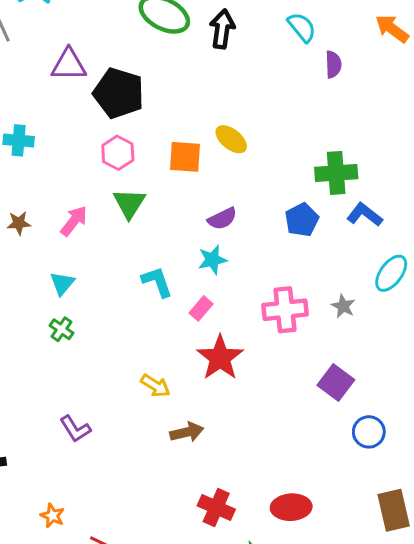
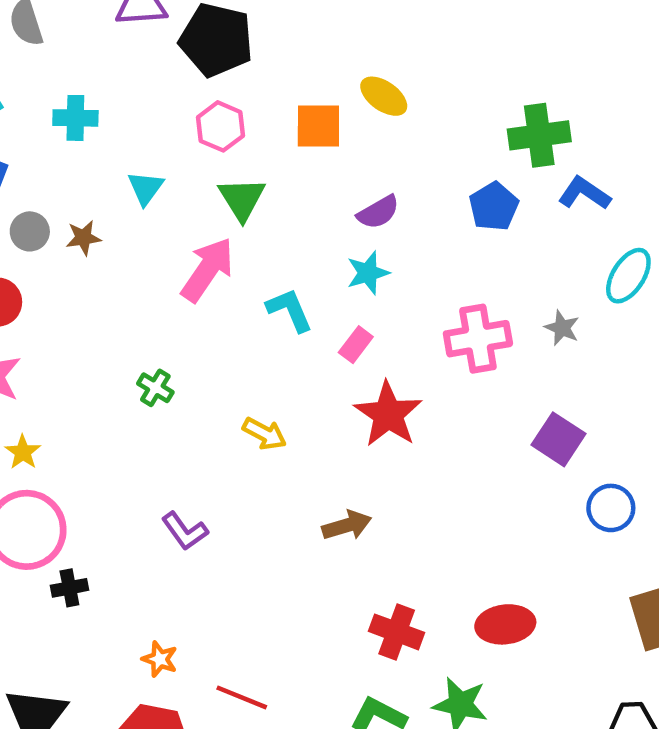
pink arrow: (74, 221) -> (207, 270), moved, size x1.4
cyan triangle: (62, 283) -> (146, 188), moved
yellow arrow: (155, 386) -> (264, 434), moved

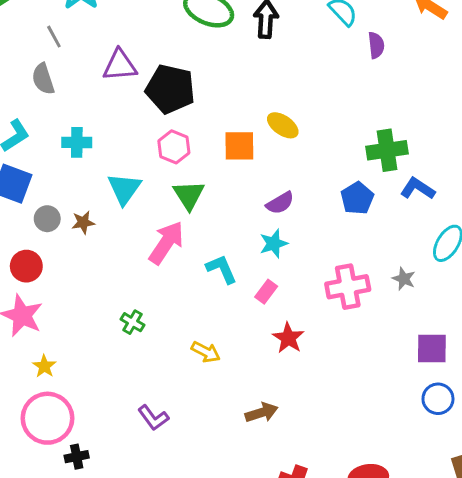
cyan triangle: (146, 188) -> (124, 189), size x1.4
red star: (388, 414) -> (288, 338), size x0.7
purple square: (559, 439) -> (432, 349), moved, turned -32

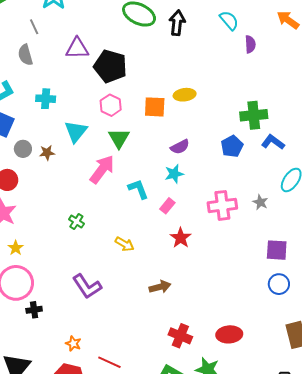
yellow ellipse: (283, 125) -> (185, 95), turned -45
purple L-shape: (153, 418) -> (87, 286), size x1.4

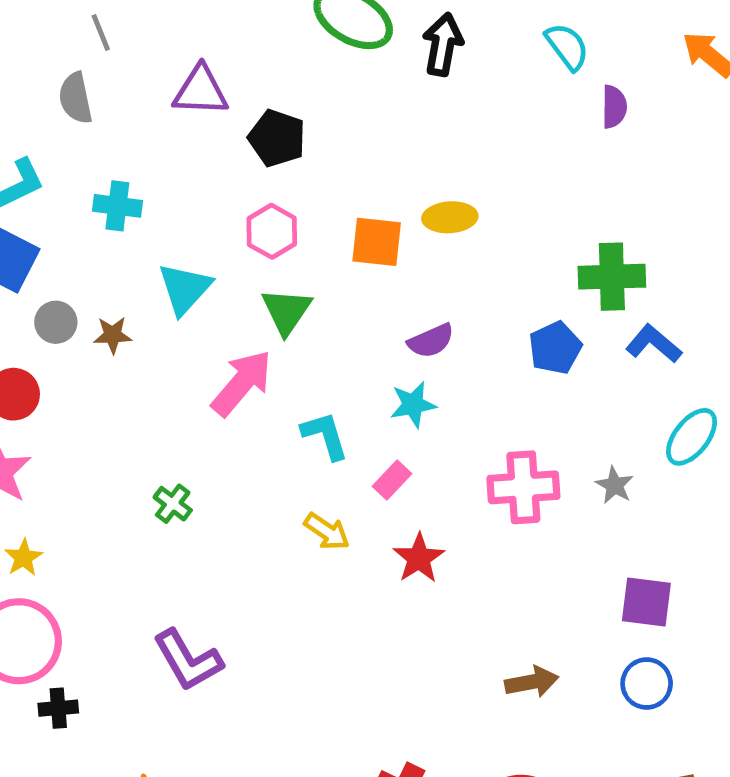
black pentagon: (110, 66) -> (277, 138), size x0.7
yellow arrow: (125, 244) -> (327, 531), moved
brown arrow: (160, 287) -> (532, 682), moved

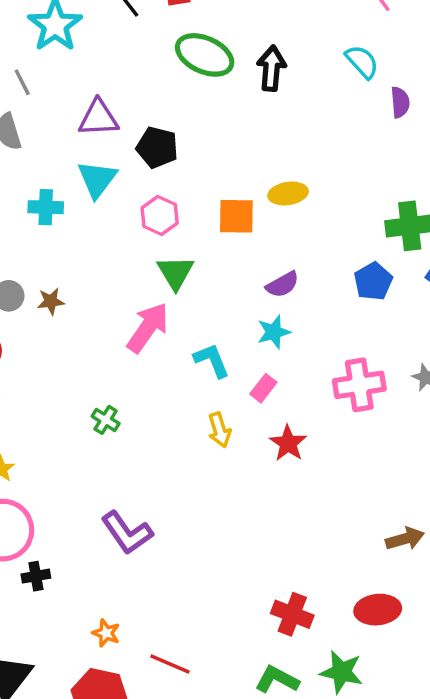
cyan triangle: (185, 289) -> (97, 179), moved
yellow arrow: (327, 531) -> (219, 430), turned 44
brown arrow: (532, 682) -> (405, 539), moved

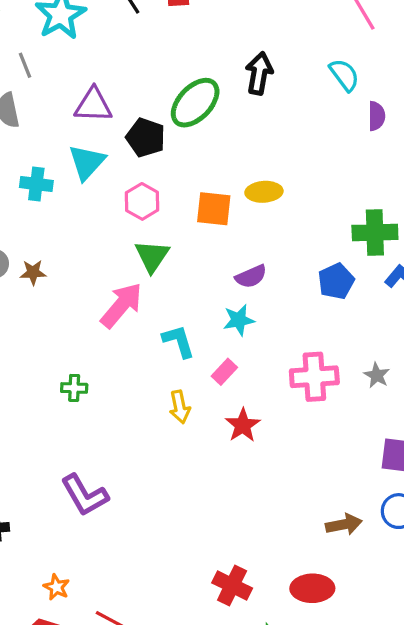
green ellipse: (205, 55) -> (195, 103), moved, turned -76
green cross: (106, 420) -> (74, 388), turned -35

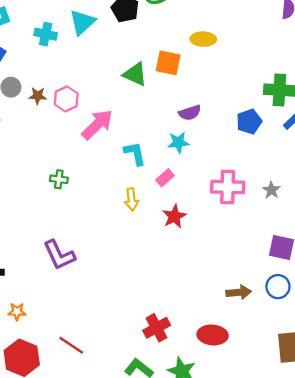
yellow ellipse: (264, 192) -> (203, 39), moved
pink hexagon: (142, 201) -> (66, 99), moved
green triangle: (152, 256) -> (135, 74), moved, turned -45
red cross: (232, 585) -> (157, 328), turned 30
orange star: (56, 587) -> (17, 312), moved, turned -30

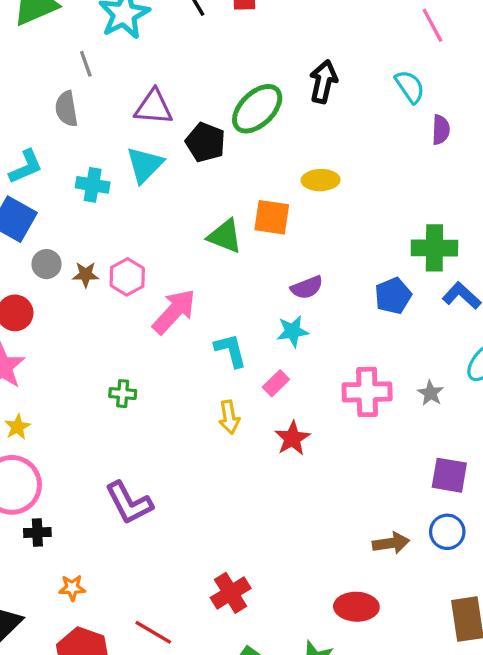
red cross: (157, 328) -> (231, 593), moved

